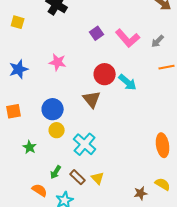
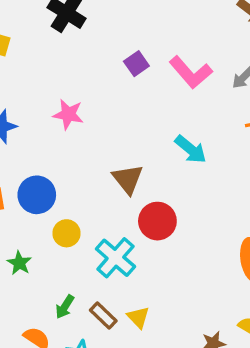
red circle: (105, 74) -> (157, 221), moved
blue circle: (53, 109) -> (37, 195), moved

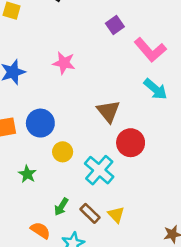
pink L-shape: (191, 72) -> (150, 50), moved

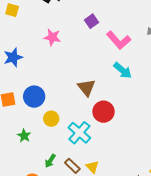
pink star: (64, 63) -> (52, 37), moved

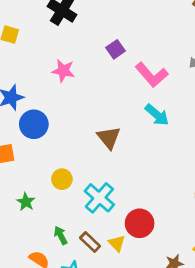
blue circle: (34, 97) -> (34, 124), moved
red circle: (103, 112) -> (140, 223), moved
green arrow: (50, 161) -> (61, 235), turned 120

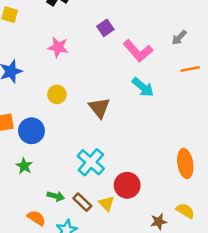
blue circle: (34, 124) -> (31, 131), moved
yellow circle: (62, 179) -> (57, 94), moved
green arrow: (61, 235) -> (56, 196), turned 133

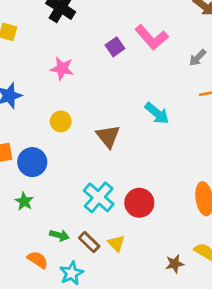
pink L-shape: (138, 51) -> (152, 37), moved
red circle: (127, 185) -> (139, 203), moved

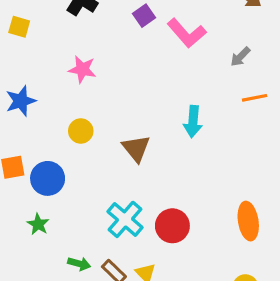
purple square: (115, 47) -> (144, 16), moved
cyan arrow: (157, 113) -> (193, 122), turned 55

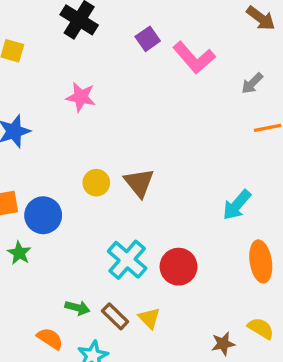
cyan arrow: (193, 122) -> (237, 205), moved, turned 36
yellow circle: (81, 131) -> (96, 183), moved
green star: (38, 224) -> (19, 253), moved

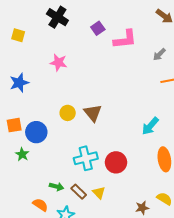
pink L-shape: (194, 58) -> (125, 39), turned -55
cyan cross: (127, 260) -> (86, 158), turned 35

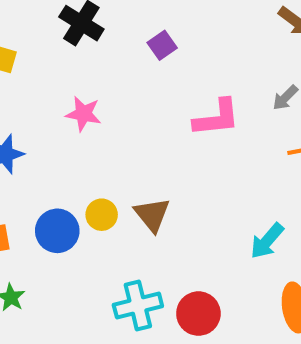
pink L-shape: (125, 39) -> (217, 118), moved
blue circle: (36, 132) -> (57, 231), moved

